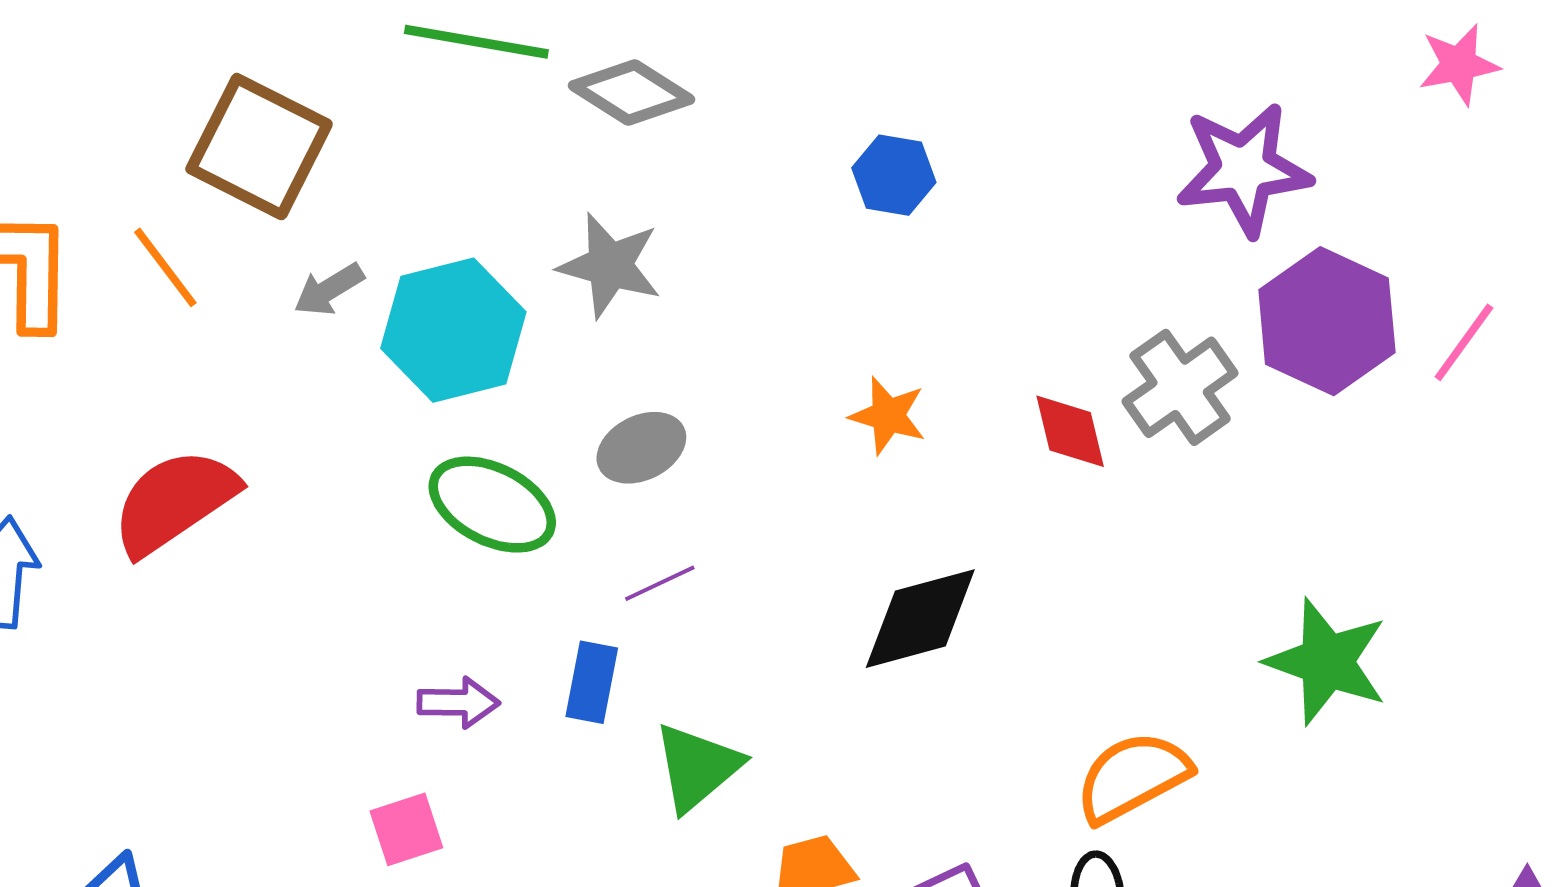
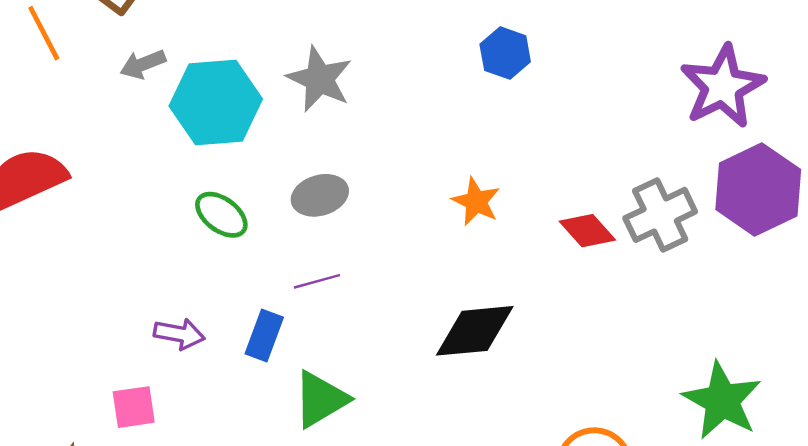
purple star: (1244, 169) -> (723, 87), turned -30
red diamond: (1070, 431) -> (587, 231), turned -38
green ellipse: (492, 505) -> (221, 215), size x0.7

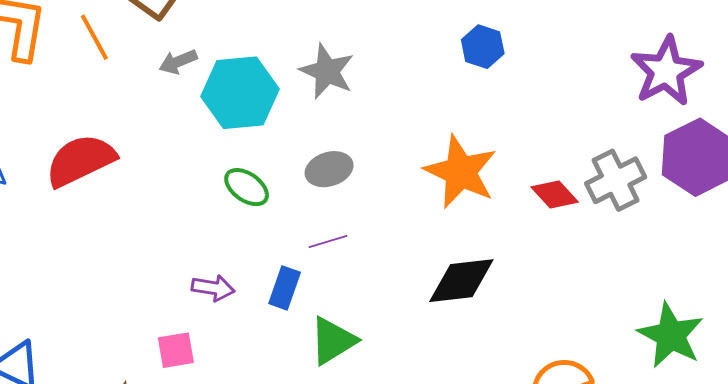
orange star: (476, 202) -> (461, 172), size x1.8

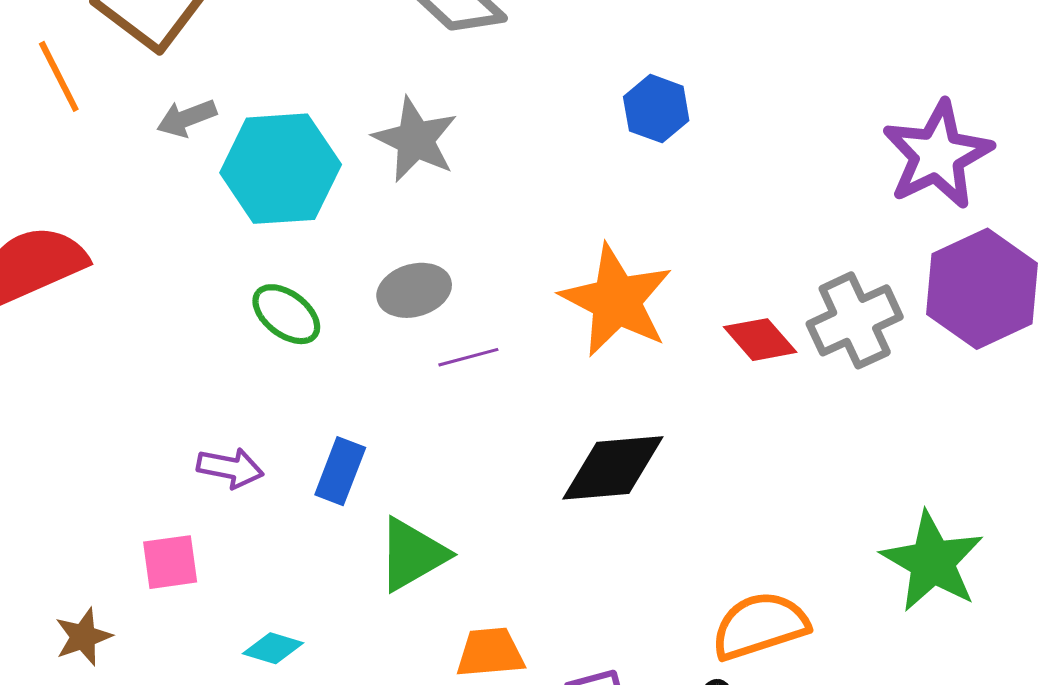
purple line: (328, 242) -> (468, 357), moved

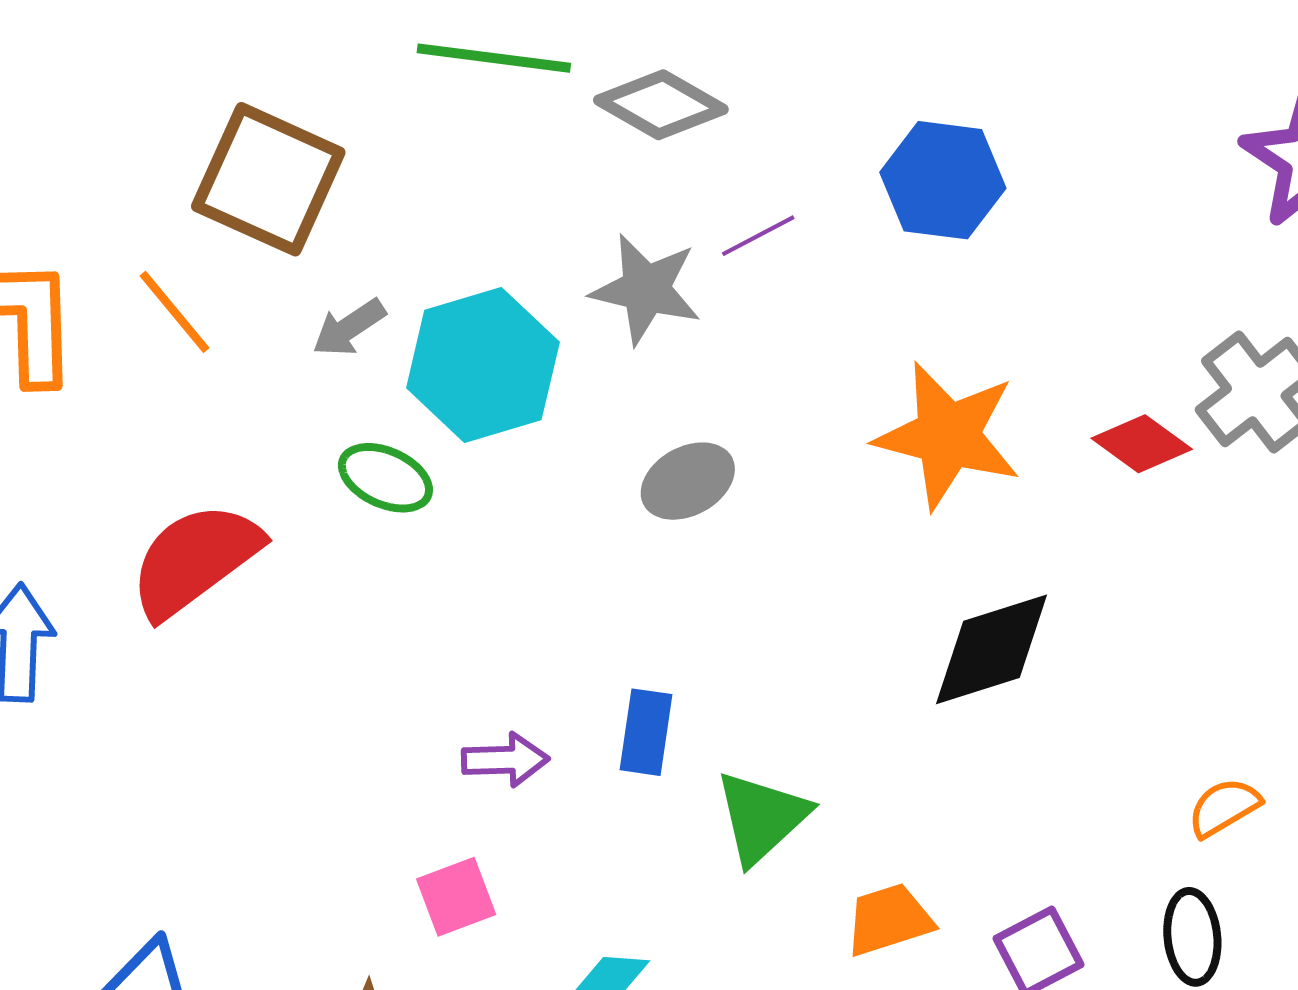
blue hexagon: (656, 109) -> (943, 180), size x1.4
green ellipse: (286, 314) -> (385, 478), moved
purple line: (468, 357) -> (758, 236), moved
orange semicircle: (760, 626) -> (1224, 807), size x0.6

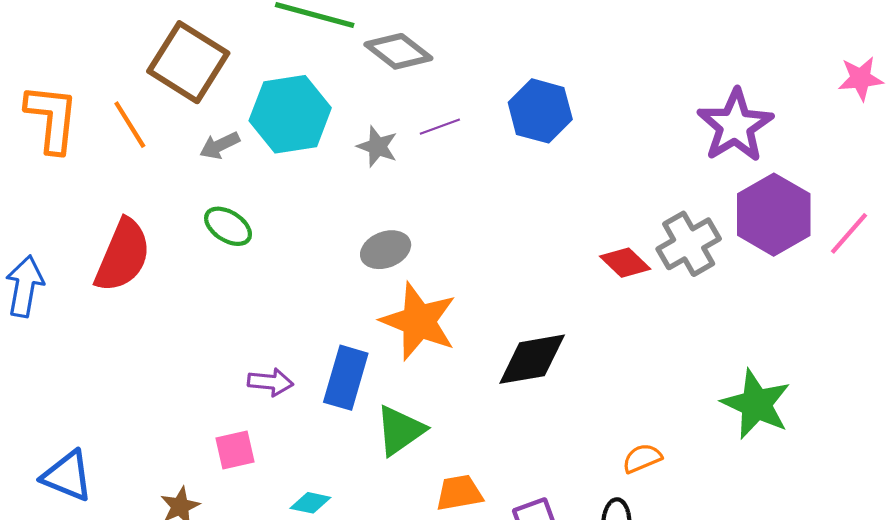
gray star: (646, 289) -> (377, 147), size x0.7
cyan hexagon: (483, 365) -> (290, 114), moved
orange star: (948, 436) -> (419, 321), moved
red semicircle: (195, 560) -> (123, 256), turned 142
blue rectangle: (646, 732) -> (346, 378), size x1.4

